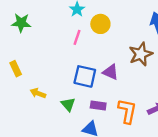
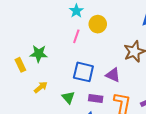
green star: (21, 23) -> (39, 54), moved
purple triangle: (111, 72) -> (113, 75), moved
yellow arrow: (38, 93) -> (41, 87), turned 120

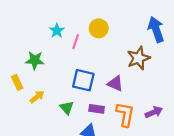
cyan star: (76, 11) -> (57, 31), moved
yellow rectangle: (20, 65) -> (17, 82), moved

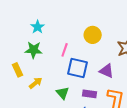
yellow circle: (99, 28) -> (93, 35), moved
cyan star: (57, 31) -> (38, 27), moved
pink line: (76, 42) -> (65, 50), moved

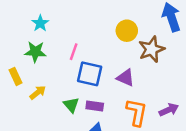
yellow circle: (93, 35) -> (127, 31), moved
purple rectangle: (90, 94) -> (95, 106), moved

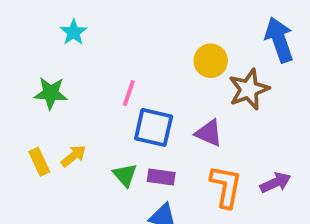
cyan star: (40, 23) -> (74, 32), moved
green star: (35, 52) -> (51, 93), moved
yellow rectangle: (16, 76) -> (39, 162), moved

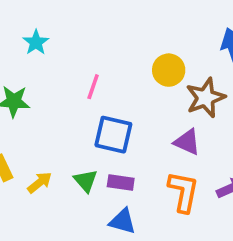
pink line: (129, 93) -> (93, 87), moved
purple triangle: (209, 133) -> (187, 142), moved
yellow arrow: (74, 156) -> (40, 183), moved

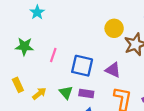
pink line: (93, 87) -> (53, 55), moved
purple triangle: (187, 142) -> (113, 70), moved

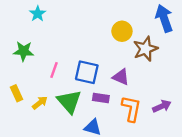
pink line: (53, 55) -> (54, 70), moved
green triangle: (66, 92) -> (69, 102), size x1.6
purple rectangle: (86, 93) -> (101, 98), moved

